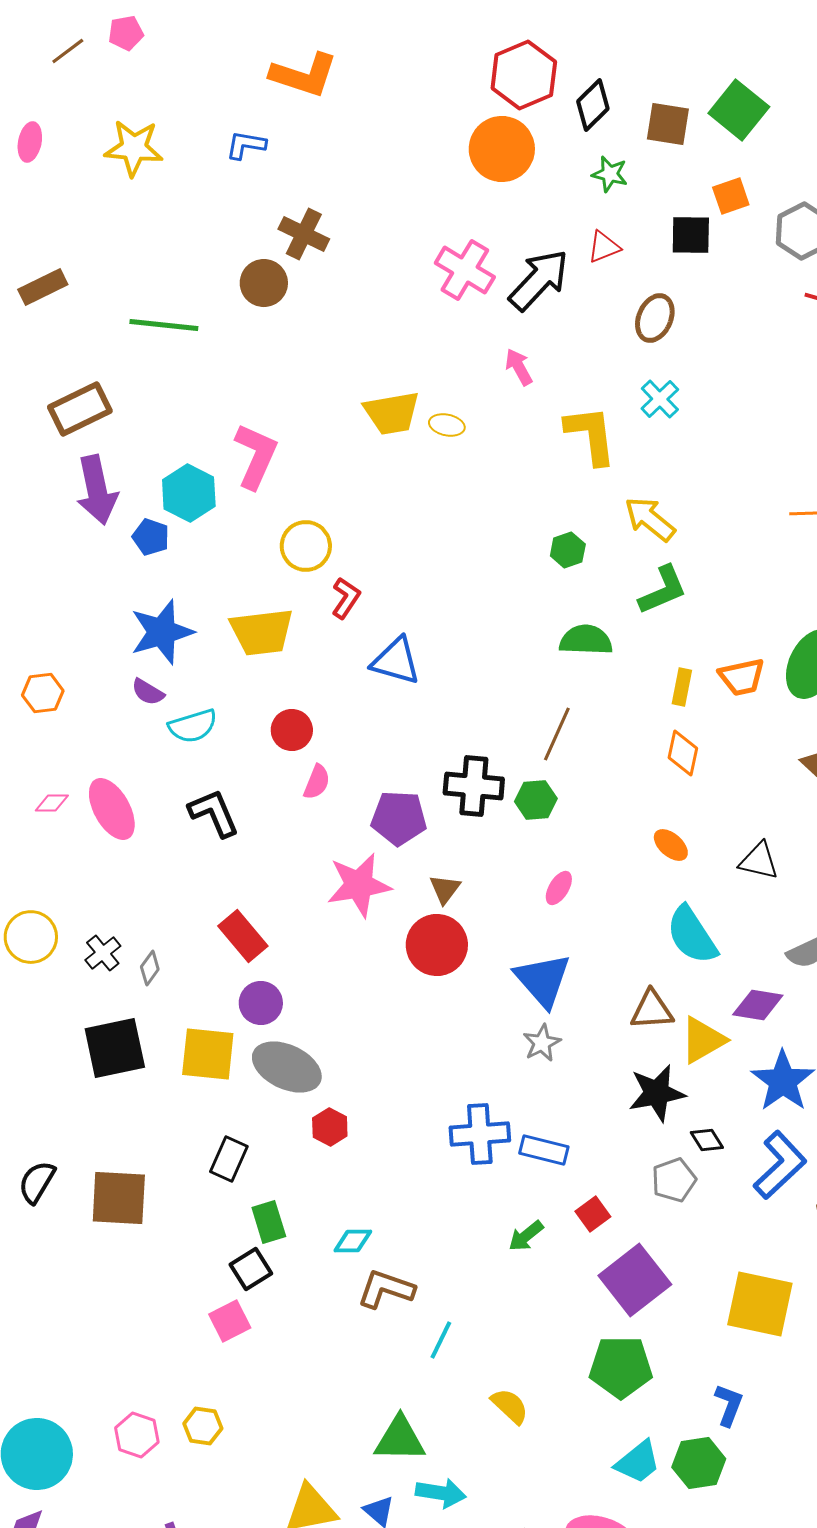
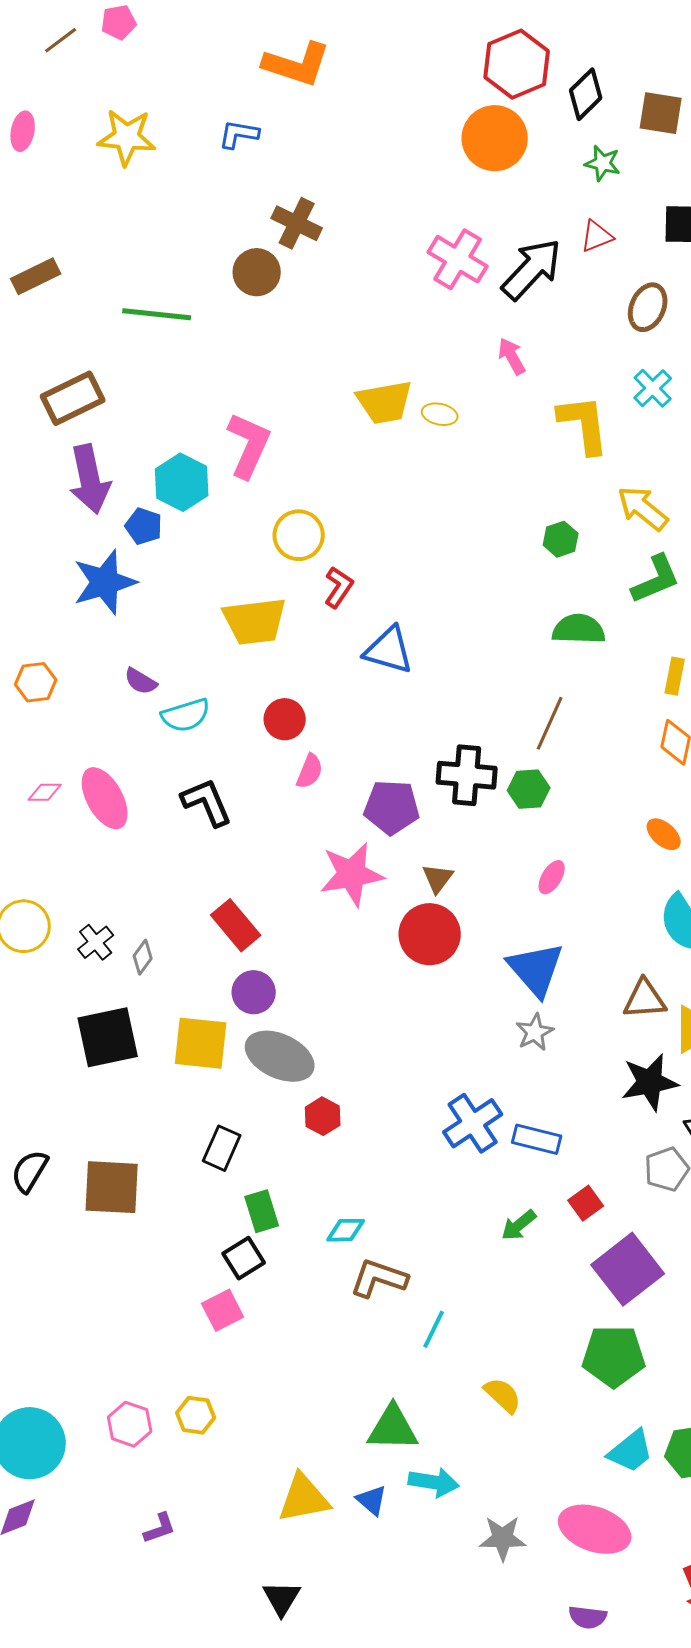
blue star: (162, 632) -> (105, 582), moved
blue cross: (480, 1134) -> (473, 1123), turned -30

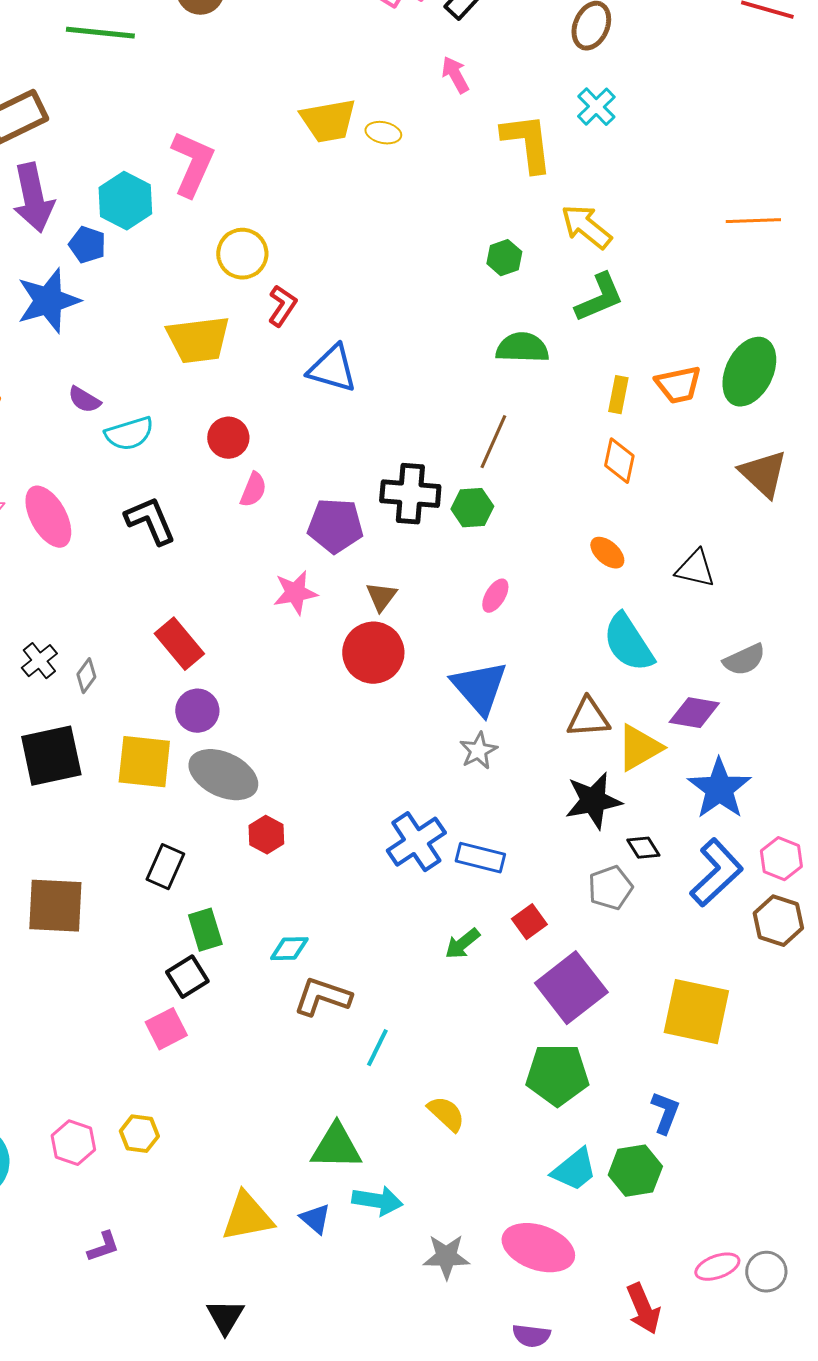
pink star: (352, 874) -> (295, 593), size x0.7

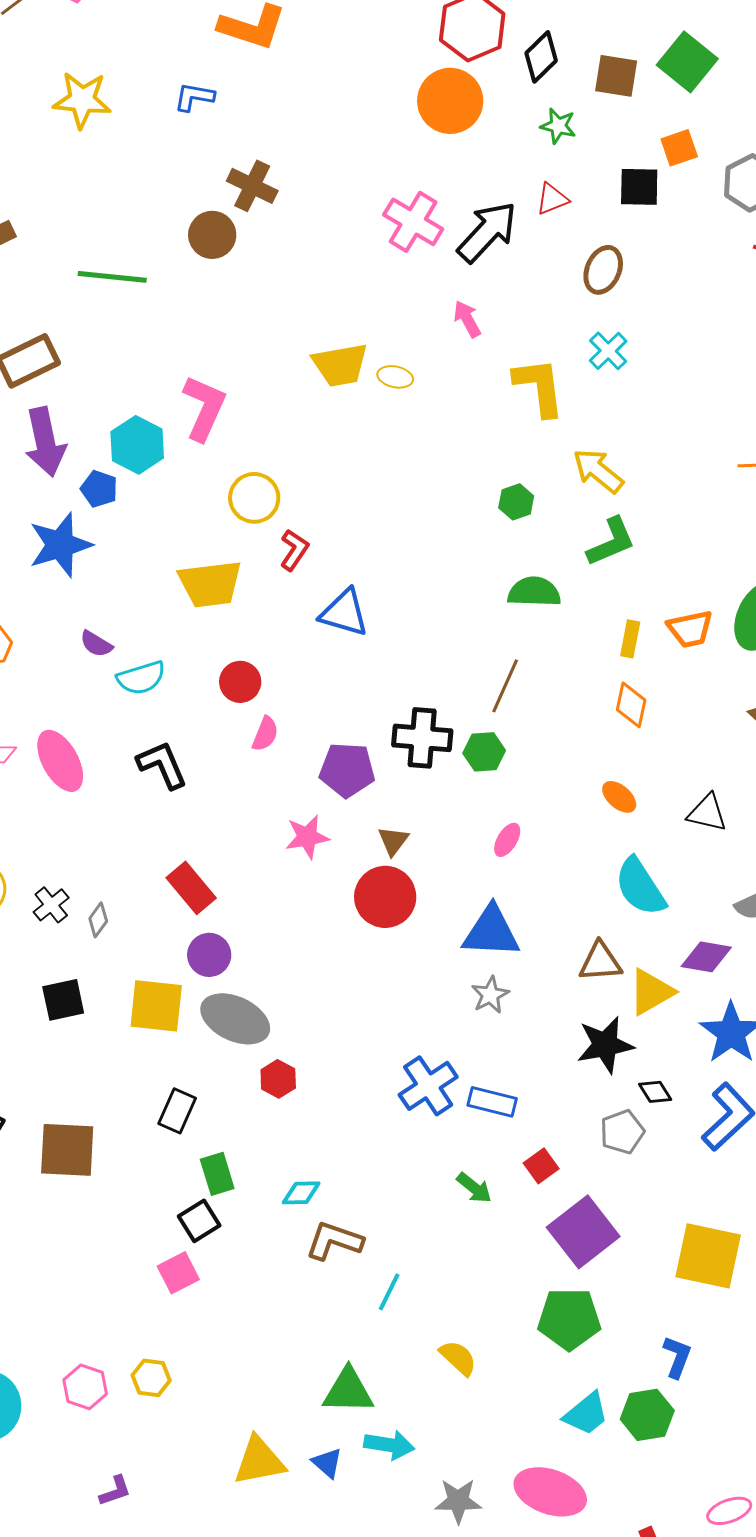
blue triangle: (479, 688) -> (491, 932), turned -46
black square: (51, 756) -> (63, 1000), size x0.7
green arrow: (462, 944) -> (474, 1188), turned -102

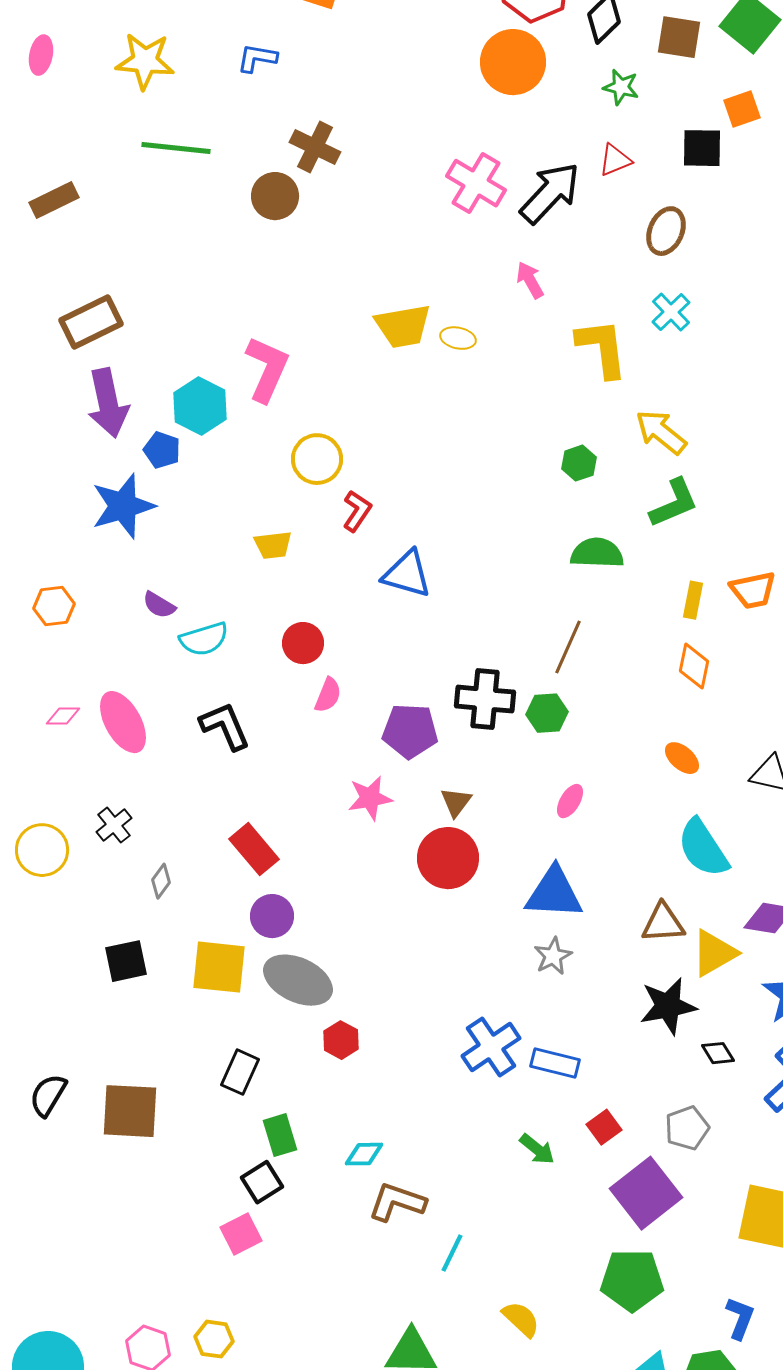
green line: (112, 277) -> (176, 148), moved
yellow trapezoid: (210, 584) -> (273, 545), size x0.6
black cross: (51, 905) -> (114, 825), moved
gray pentagon: (622, 1132) -> (687, 1128), moved

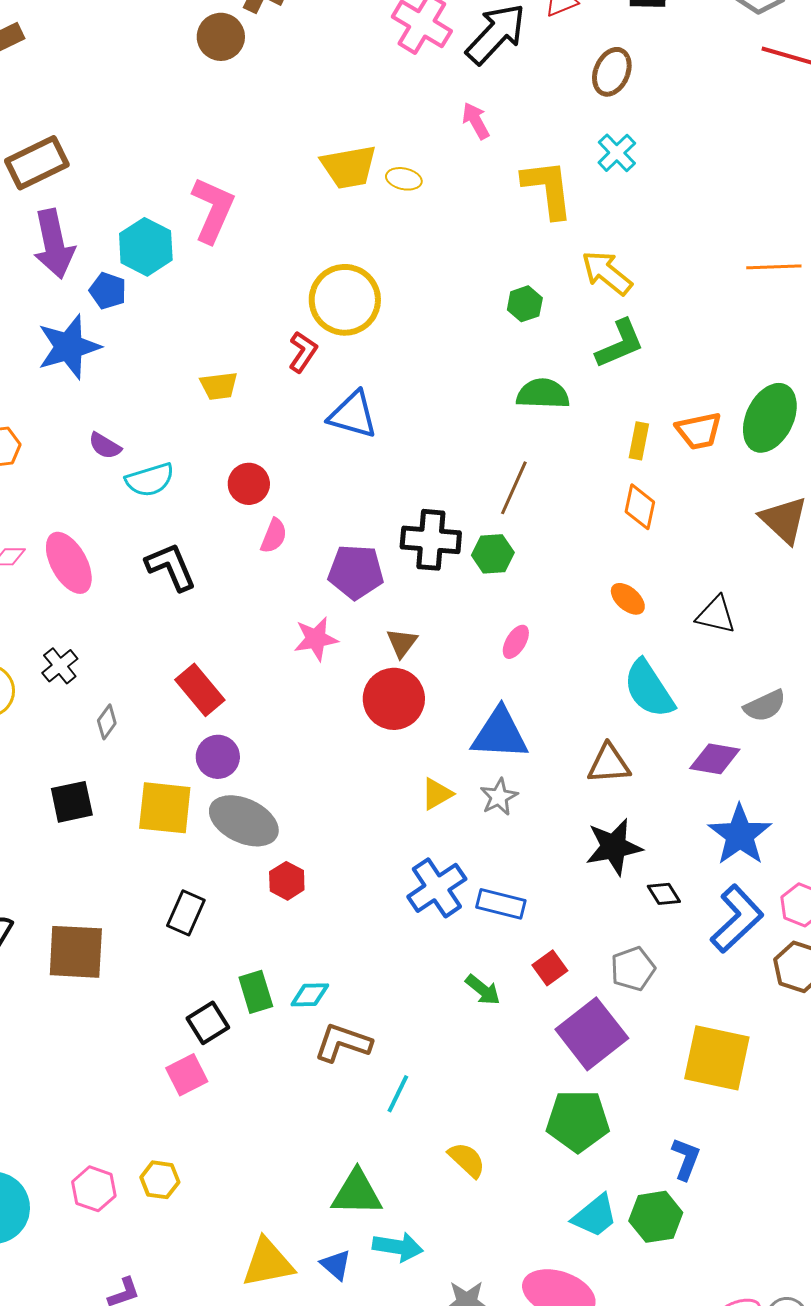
yellow circle: (317, 459) -> (345, 300), moved, size x1.4
yellow triangle: (714, 953) -> (437, 794), moved, size x0.7
green rectangle: (280, 1135) -> (256, 992), moved

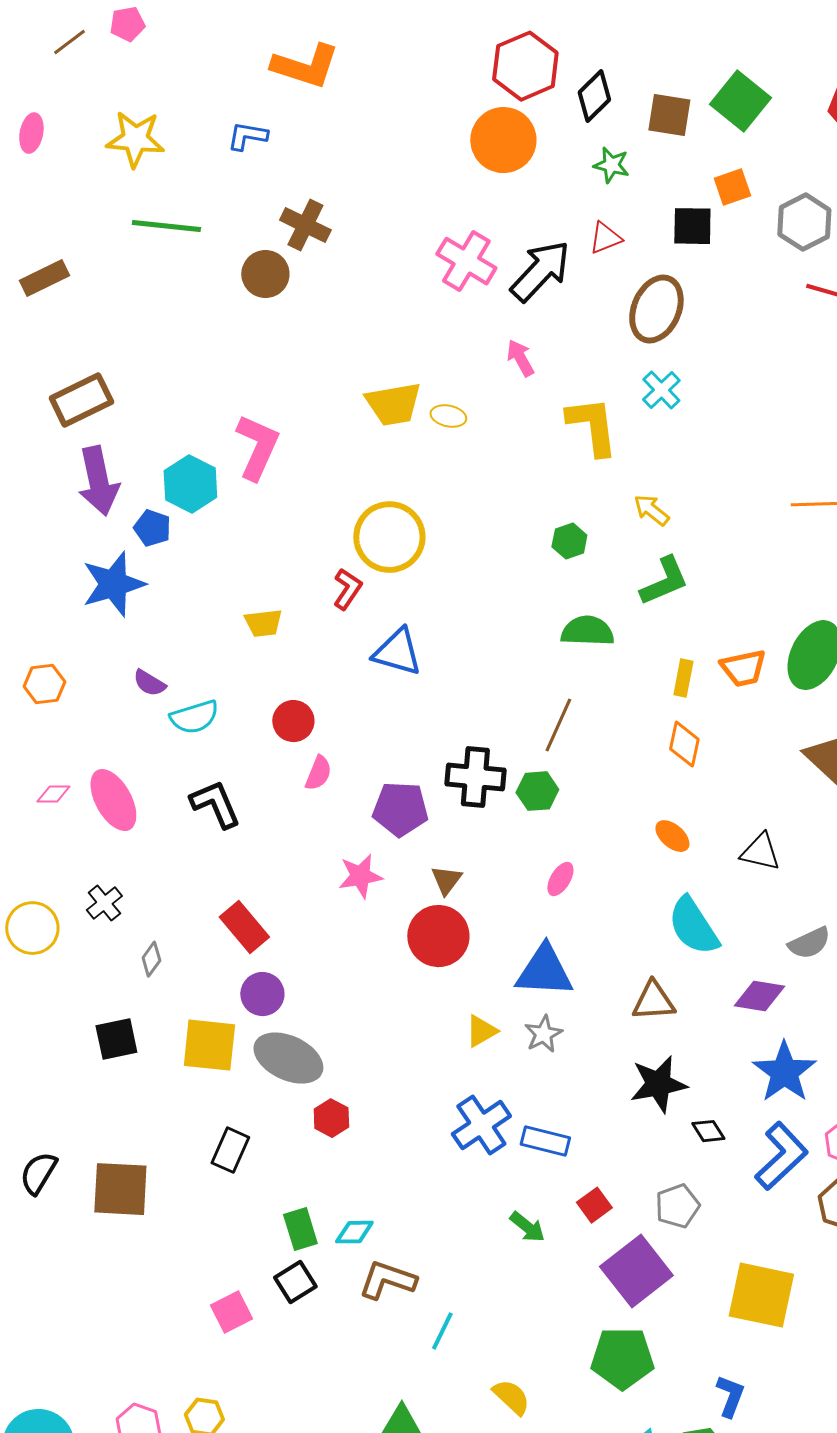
brown ellipse: (612, 72) -> (656, 309), size x1.4
yellow arrow: (607, 273) -> (651, 510), size x0.7
black square: (208, 1023) -> (295, 1282), moved

